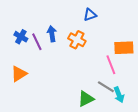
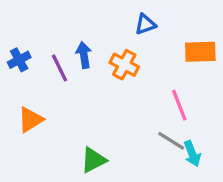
blue cross: (21, 37) -> (19, 60), moved, turned 32
orange rectangle: (124, 48) -> (200, 52), moved
green triangle: (86, 99) -> (94, 160), moved

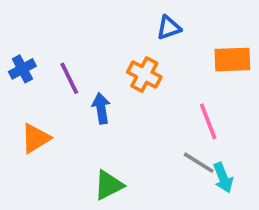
blue arrow: (84, 55) -> (101, 108), moved

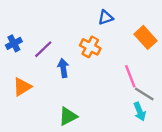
orange rectangle: (232, 60) -> (146, 37), turned 50
purple line: (69, 78) -> (43, 49), turned 72
gray line: (199, 163) -> (144, 94), moved

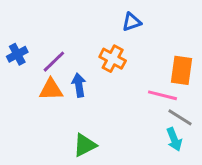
orange rectangle: (146, 37) -> (181, 70), moved, turned 50
pink line: (130, 76) -> (162, 95), turned -55
orange triangle: (22, 87) -> (51, 89), moved, turned 30

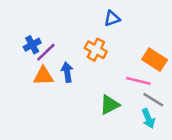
blue cross: (17, 54) -> (32, 45), moved
orange rectangle: (181, 70) -> (155, 60), turned -65
green triangle: (85, 145) -> (110, 105), moved

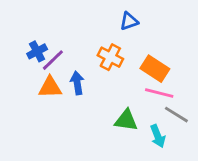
orange rectangle: (155, 60) -> (155, 69), moved
green triangle: (110, 105) -> (126, 120), turned 35
cyan arrow: (148, 118) -> (158, 136), moved

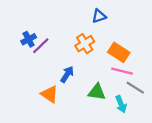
orange cross: (110, 57) -> (85, 44), turned 30
blue arrow: (77, 83) -> (67, 74), moved, turned 42
orange triangle: (50, 87) -> (49, 94), moved, turned 36

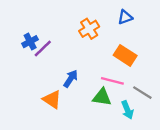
blue triangle: (99, 16) -> (125, 17), moved
orange cross: (85, 44) -> (89, 29), moved
pink line: (122, 71) -> (112, 81), moved

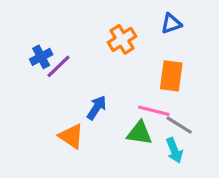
orange rectangle: (125, 55) -> (171, 76), turned 65
gray line: (142, 93) -> (179, 125), moved

